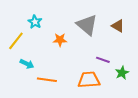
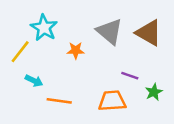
cyan star: (35, 22) -> (44, 28), size x1.5
brown triangle: (118, 26) -> (149, 33), size x1.6

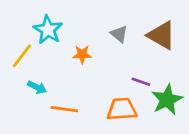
gray triangle: (110, 32) -> (119, 34), size x0.6
green star: (154, 92) -> (167, 100), size x1.6

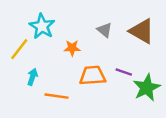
cyan arrow: (37, 87) -> (32, 77), turned -98
orange trapezoid: (122, 109) -> (93, 76), moved

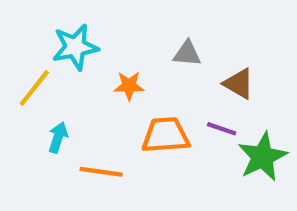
cyan star: (42, 26) -> (75, 47), turned 30
gray triangle: (105, 30) -> (187, 53), turned -35
brown triangle: (142, 31) -> (239, 84), moved, size x0.7

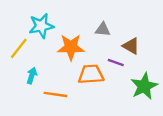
orange star: (129, 86) -> (71, 47), size x1.6
purple line: (222, 129) -> (116, 63), moved

